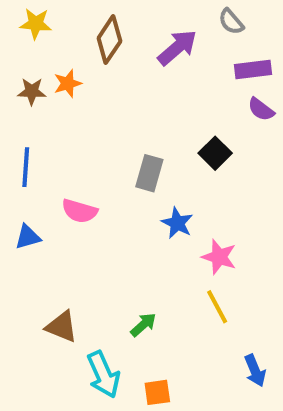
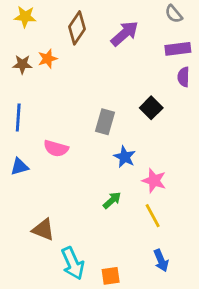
gray semicircle: (231, 22) -> (174, 14), moved
purple semicircle: (261, 109) -> (183, 77), turned 54
green arrow: (143, 325) -> (112, 200), moved
blue arrow: (255, 371) -> (161, 260), moved

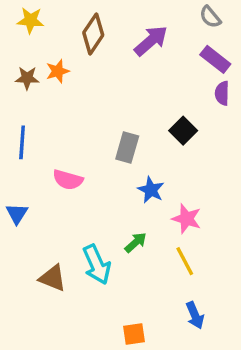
purple rectangle: (178, 49) -> (215, 59), turned 45
blue triangle: (20, 167) -> (17, 214), moved, turned -42
cyan arrow: (73, 263) -> (97, 264), moved

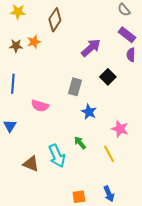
purple arrow: (151, 41) -> (91, 48), moved
pink star: (187, 219) -> (120, 129), moved
green arrow: (136, 242) -> (80, 143), turned -88
blue arrow: (195, 315) -> (109, 194), moved

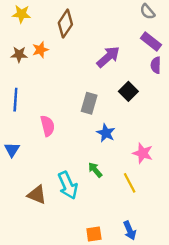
pink semicircle: (40, 106) -> (48, 126), turned -120

